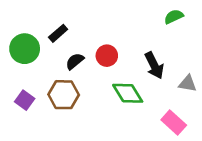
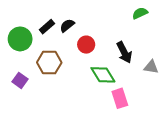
black semicircle: (75, 61) -> (67, 25), moved
brown hexagon: (64, 95) -> (49, 62), moved
pink rectangle: (174, 123) -> (120, 98), moved, turned 30

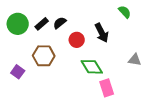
green semicircle: (140, 13) -> (125, 12), turned 72
green circle: (20, 39) -> (18, 24), moved
black arrow: (124, 52) -> (102, 33), moved

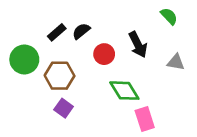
green circle: (18, 24) -> (24, 59), moved
gray triangle: (135, 60) -> (176, 62), moved
purple square: (18, 72) -> (64, 108), moved

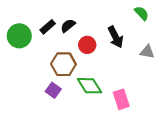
green circle: (24, 59) -> (19, 36), moved
brown hexagon: (60, 76) -> (63, 64), moved
green diamond: (124, 91) -> (89, 86), moved

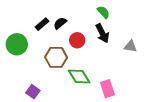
green semicircle: (142, 13) -> (103, 12), moved
green circle: (19, 36) -> (17, 44), moved
purple square: (53, 90) -> (33, 92), moved

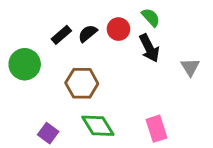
red circle: (77, 40) -> (118, 29), moved
gray triangle: (131, 46) -> (190, 67), turned 48
green diamond: (79, 76) -> (98, 126), moved

